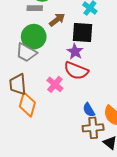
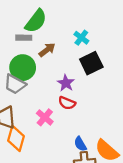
black square: (82, 32) -> (91, 63), moved, turned -30
red semicircle: (76, 71) -> (67, 103), size x0.7

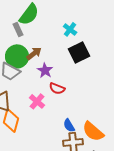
gray rectangle: (24, 38) -> (18, 29), turned 64
brown arrow: (47, 50) -> (34, 53), moved
purple star: (66, 83) -> (45, 70), moved

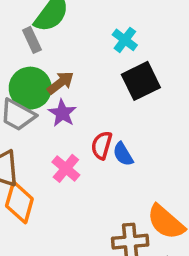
purple star: (45, 70) -> (62, 113), moved
red semicircle: (57, 88) -> (102, 145), turned 84
blue semicircle: (69, 125) -> (123, 154), moved

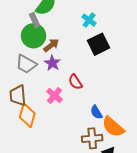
green circle: (30, 88) -> (34, 36), moved
red semicircle: (102, 145) -> (75, 82), turned -49
blue semicircle: (123, 154) -> (96, 112), moved

